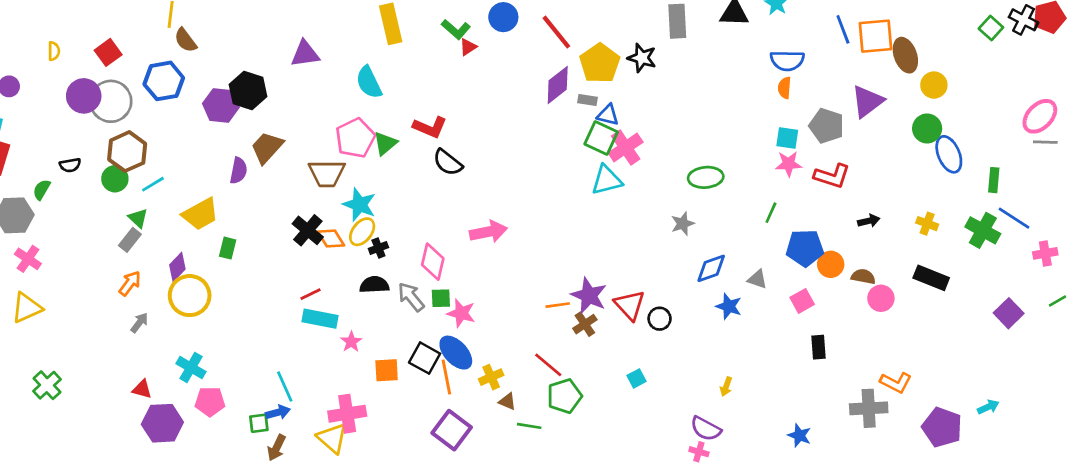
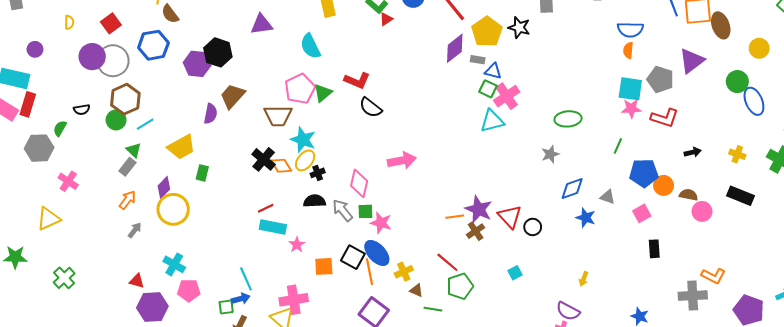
yellow circle: (934, 85) -> (759, 48), moved
green square: (601, 138) -> (488, 89), size x0.7
cyan square: (787, 138) -> (630, 89), size x1.4
pink cross: (28, 259) -> (68, 181), moved

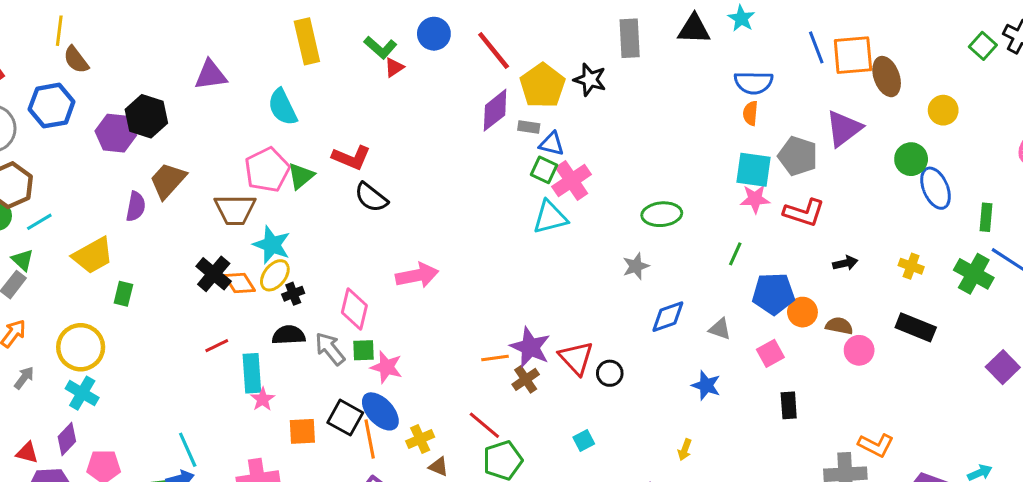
purple diamond: (164, 188) -> (67, 439), moved
blue star: (586, 218) -> (706, 385), moved
cyan rectangle: (273, 227) -> (252, 373), moved, turned 75
cyan cross: (174, 264) -> (82, 393), moved

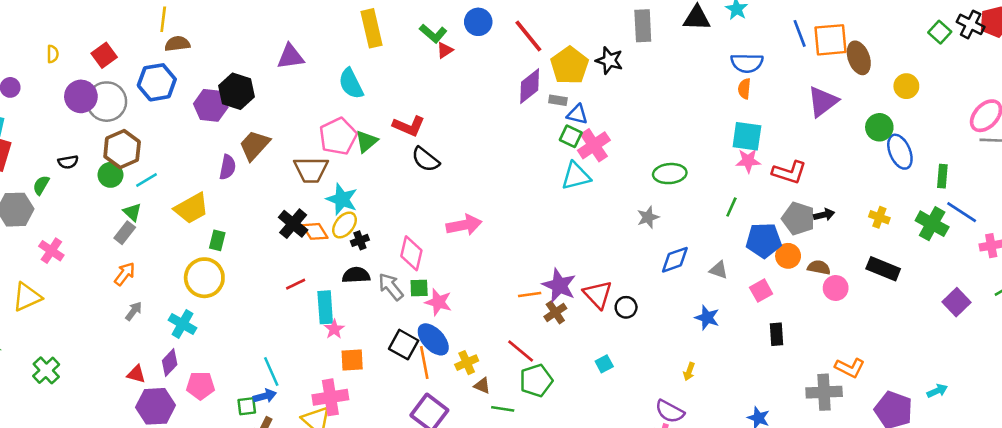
brown semicircle: (76, 60) -> (177, 44), turned 120
gray pentagon: (798, 156) -> (798, 219), moved
yellow circle: (81, 347) -> (204, 278), moved
orange square: (302, 431) -> (352, 360), moved

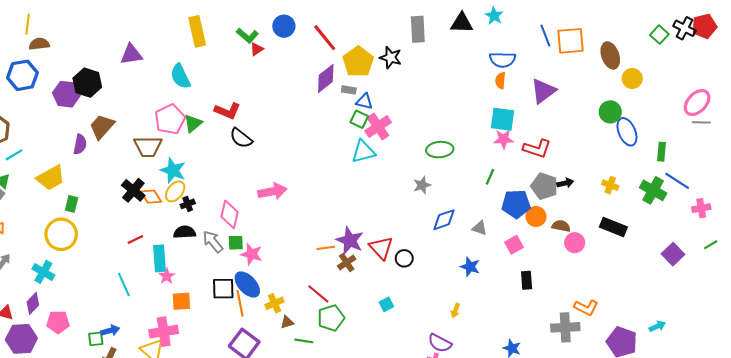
brown ellipse: (859, 58) -> (610, 55), moved
purple triangle: (823, 102) -> (543, 91), moved
black square: (404, 345) -> (223, 289), turned -30
cyan line: (271, 372) -> (124, 284), moved
brown triangle: (482, 386) -> (287, 322), turned -40

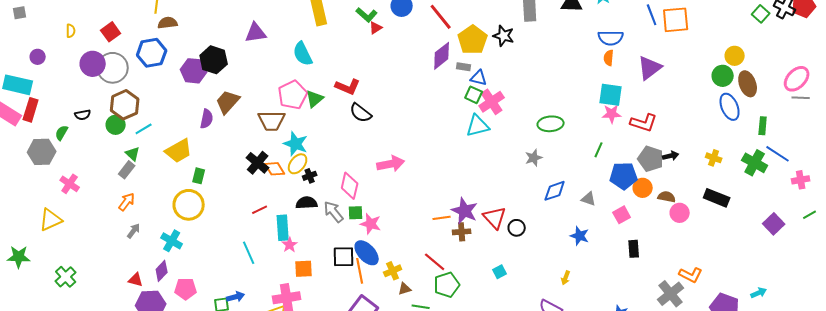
brown ellipse: (610, 55) -> (748, 84), moved
green circle: (610, 112) -> (723, 76), moved
brown cross: (347, 263) -> (462, 232), turned 30
gray cross: (565, 327) -> (671, 294), turned -36

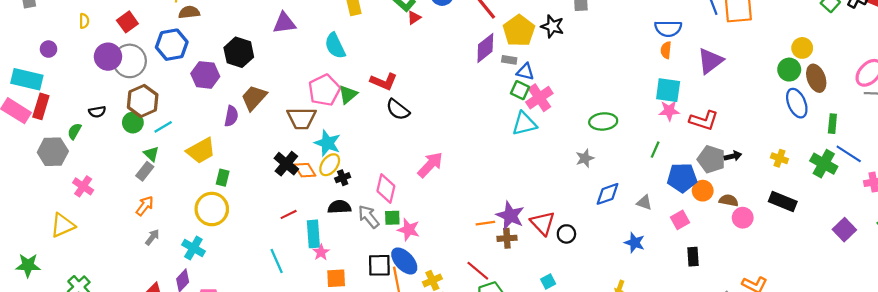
purple hexagon: (194, 71) -> (205, 75), moved
pink arrow: (391, 164) -> (430, 165), turned -36

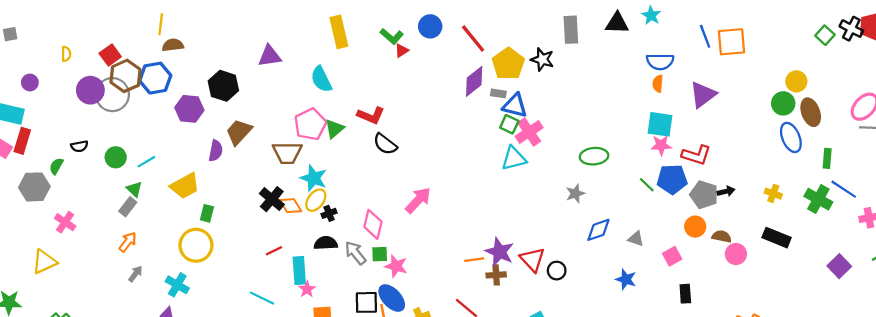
blue triangle: (525, 72) -> (515, 106), size x1.4
brown hexagon: (143, 101) -> (126, 76), moved
green line: (655, 150) -> (647, 185), turned -70
blue pentagon: (682, 178) -> (672, 179), moved
cyan line: (277, 261) -> (262, 298), turned -40

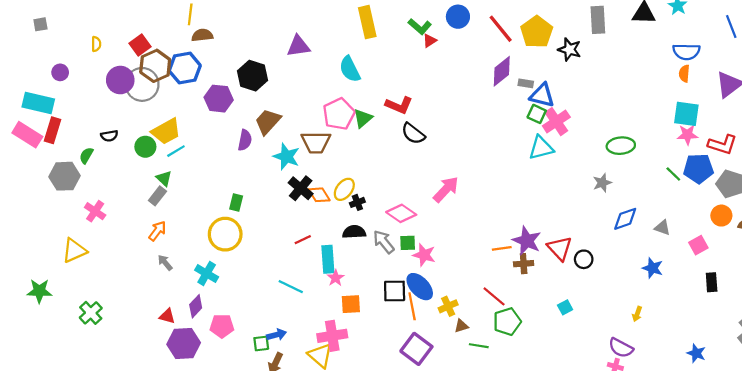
yellow pentagon: (508, 64) -> (537, 32), moved
cyan star: (314, 178) -> (286, 157), moved
yellow trapezoid: (185, 186) -> (166, 131), moved
pink diamond: (373, 224) -> (401, 213), turned -68
gray arrow: (135, 274) -> (165, 263), turned -77

